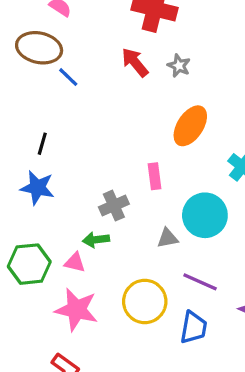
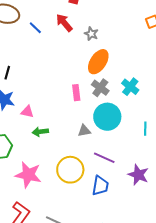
gray star: (179, 66) -> (91, 34), moved
blue line: (68, 77) -> (35, 28), moved
gray cross: (114, 206) -> (100, 88), moved, turned -30
pink triangle: (75, 262) -> (27, 112), moved

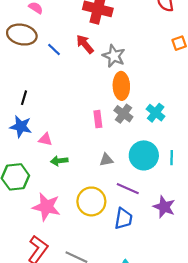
gray star: (91, 34) -> (114, 56), size x1.5
orange ellipse: (98, 62) -> (121, 86), turned -35
cyan circle: (107, 117) -> (144, 155), moved

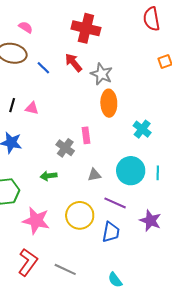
black line: (24, 98) -> (12, 105), moved
gray cross: (123, 114) -> (65, 148), moved
pink triangle: (45, 139) -> (32, 108), moved

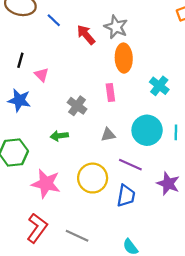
red arrow: (73, 63) -> (86, 35), moved
pink triangle: (32, 108) -> (41, 75), moved, turned 32
pink rectangle: (86, 135) -> (110, 92), moved

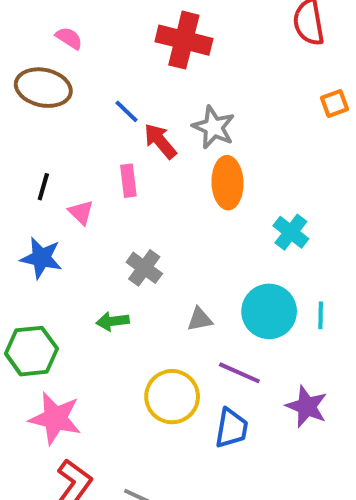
blue line: (54, 20) -> (126, 111), moved
pink rectangle: (110, 92) -> (128, 181), moved
pink star: (46, 184) -> (55, 418), moved

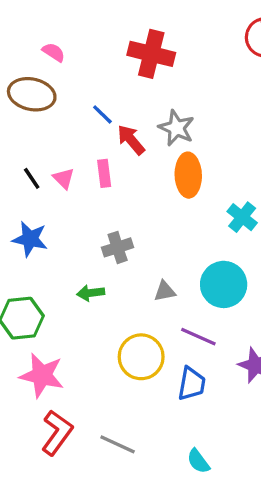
black line: (43, 187) -> (32, 178), turned -50
pink triangle: (81, 212) -> (64, 178), moved
gray cross: (144, 268) -> (118, 247), turned 36

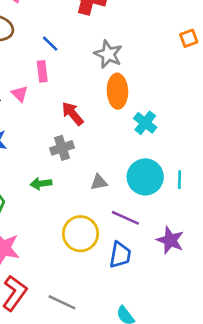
red arrow: (131, 140) -> (73, 114), moved
pink rectangle: (104, 173) -> (42, 71), moved
cyan cross: (242, 217) -> (145, 123), moved

